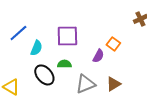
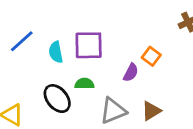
cyan semicircle: (36, 48) -> (56, 52), moved, turned 147

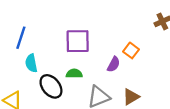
blue line: (22, 41) -> (21, 38), turned -30
cyan semicircle: (56, 52) -> (31, 63), moved

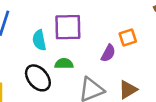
orange square: (131, 50) -> (128, 38), turned 35
cyan semicircle: (31, 63) -> (39, 40), moved

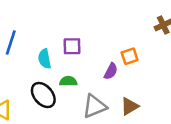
purple square: (68, 27) -> (72, 46), size x0.7

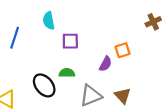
cyan semicircle: (45, 59) -> (49, 21), moved
brown triangle: (130, 106) -> (123, 96), turned -42

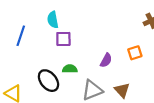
purple square: (70, 41) -> (63, 39), moved
orange square: (123, 50) -> (135, 53), moved

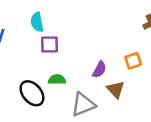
brown triangle: (122, 90) -> (116, 89), moved

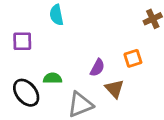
cyan semicircle: (37, 22) -> (56, 15), moved
purple square: (49, 45) -> (22, 41), moved

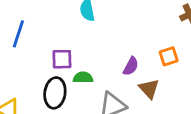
purple square: (22, 41) -> (62, 59), moved
black ellipse: (26, 93) -> (55, 93), turned 48

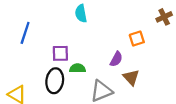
orange square: (169, 56) -> (137, 39), moved

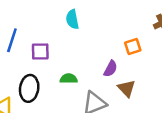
purple square: (60, 53) -> (40, 51), moved
black ellipse: (55, 81) -> (29, 88), moved

